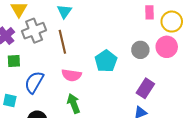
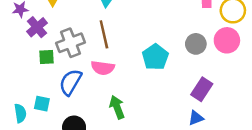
gray cross: (34, 31) -> (70, 43), moved
pink semicircle: (72, 75) -> (103, 68), moved

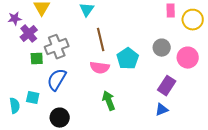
brown line: (104, 34) -> (101, 40), moved
pink circle: (227, 40) -> (188, 58), moved
pink semicircle: (103, 68) -> (100, 68), moved
green arrow: (117, 107) -> (109, 101), moved

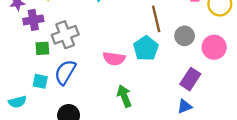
purple cross: (29, 34) -> (33, 20), turned 30
brown line: (101, 40) -> (156, 19), moved
cyan square: (33, 98) -> (40, 81), moved
cyan semicircle: (15, 106) -> (17, 102), turned 84

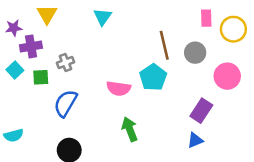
gray cross: (65, 35) -> (65, 63), size x0.6
gray circle: (185, 36) -> (195, 53), moved
cyan square: (40, 81) -> (15, 70), moved, turned 35

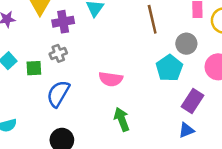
brown line: (164, 45) -> (152, 19), moved
purple cross: (31, 46) -> (63, 22), moved
cyan pentagon: (153, 77) -> (169, 68), moved

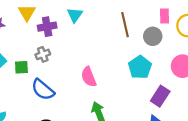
gray circle: (186, 44) -> (153, 36), moved
pink semicircle: (111, 79) -> (89, 77), turned 60
blue semicircle: (58, 94) -> (43, 90), turned -80

